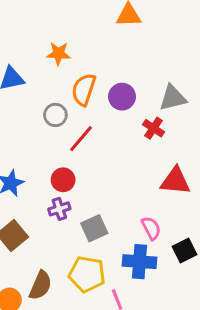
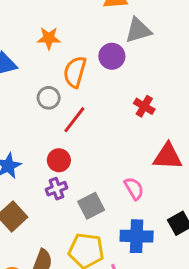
purple circle: (122, 97) -> (112, 56), moved
gray triangle: (173, 98) -> (138, 30), moved
pink semicircle: (151, 228) -> (134, 188), moved

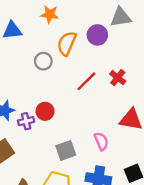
red line: (74, 120) -> (86, 81), moved
purple cross: (56, 189) -> (26, 121), moved

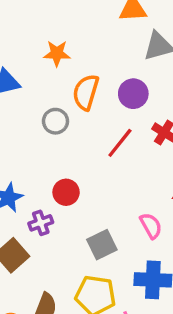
purple circle: (97, 35) -> (133, 94), moved
purple cross: (26, 121) -> (41, 223), moved

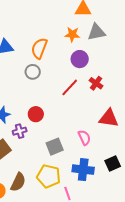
orange star: (57, 53) -> (72, 34), moved
orange semicircle: (86, 92) -> (39, 48), moved

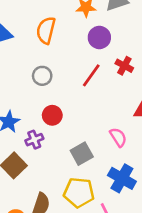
gray circle: (33, 72) -> (42, 76), moved
blue cross: (83, 170) -> (122, 178), turned 30

